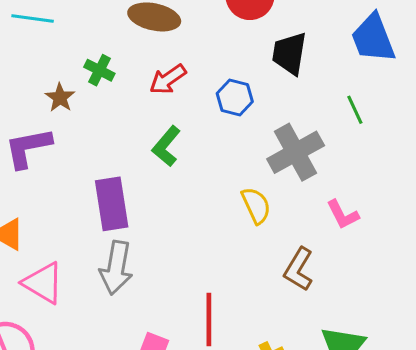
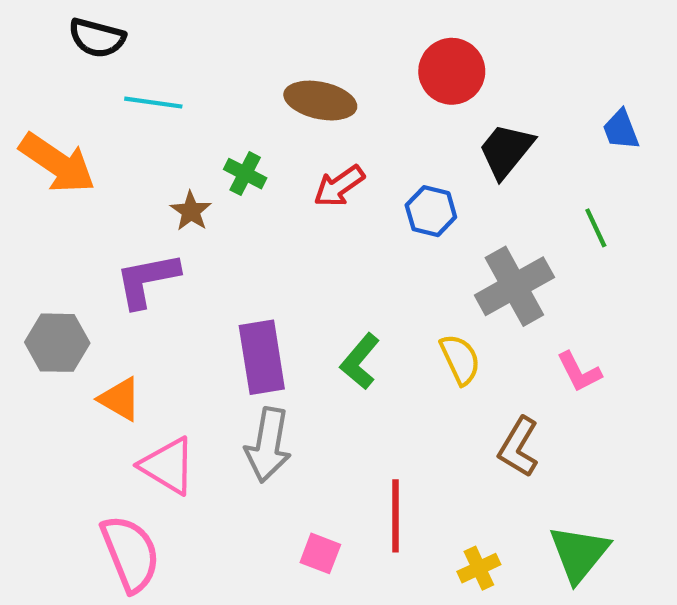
blue trapezoid: (373, 38) -> (621, 130), size x0.6
black trapezoid: (289, 53) -> (506, 151), turned 30
green L-shape: (166, 146) -> (360, 361), moved

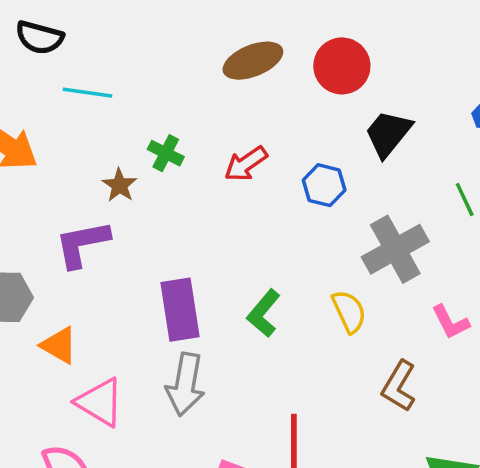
brown ellipse: (320, 101) -> (253, 61), moved, turned -34

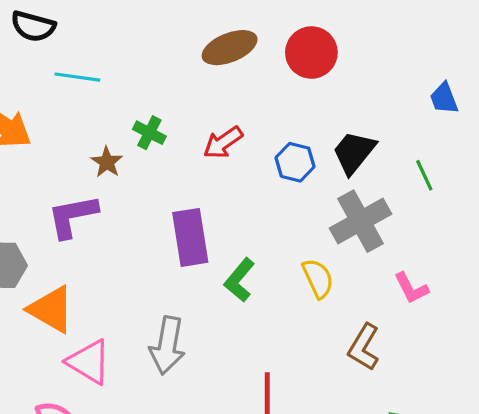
black trapezoid: (388, 134) -> (354, 152), moved
purple rectangle: (180, 310) -> (190, 237), moved
orange triangle: (59, 345) -> (51, 309), size x1.4

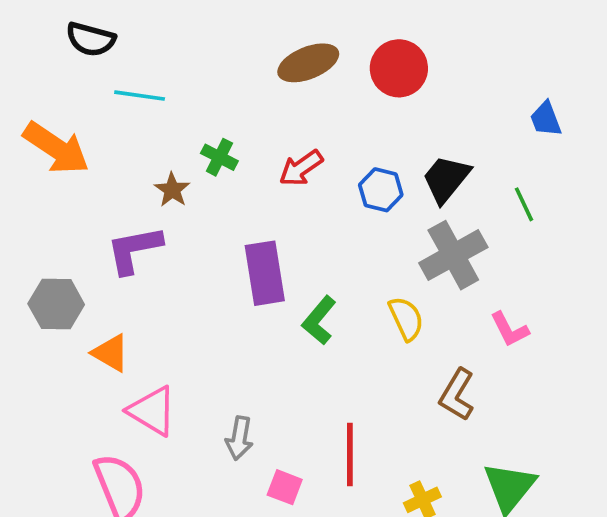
orange triangle: (51, 309) -> (111, 353), size x0.7
gray arrow: (167, 345) -> (239, 438), moved, size x0.7

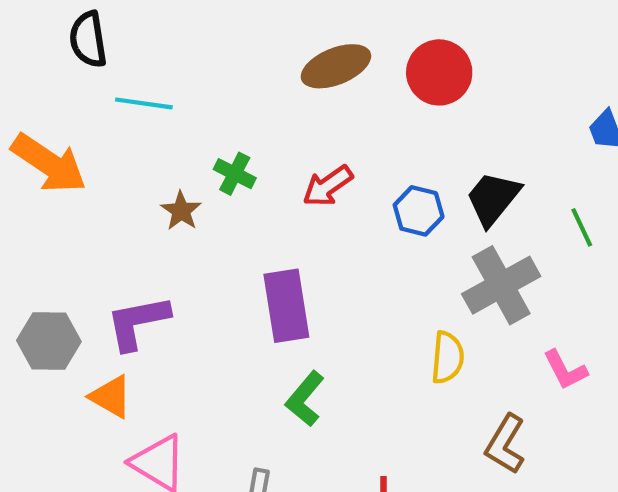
black semicircle: (91, 39) -> (88, 39), turned 66
purple L-shape: (134, 250) -> (138, 322), moved
yellow semicircle: (406, 319) -> (447, 357), turned 30
green L-shape: (319, 320) -> (305, 399), moved

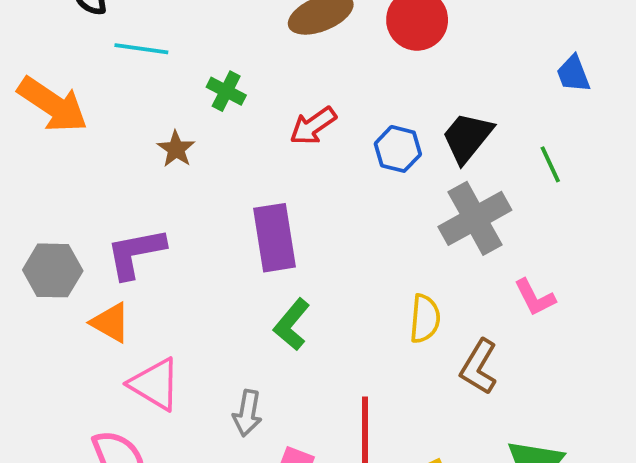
green cross: (235, 174) -> (226, 91), moved
yellow semicircle: (447, 357) -> (425, 319), moved

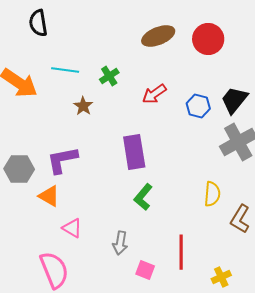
cyan line: (141, 49) -> (65, 70), moved
green cross: (226, 91) -> (109, 76), turned 30
pink triangle: (155, 384) -> (72, 228), size x0.7

